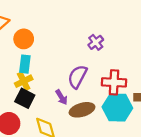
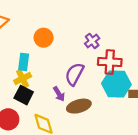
orange circle: (24, 39) -> (44, 38), moved
red cross: (114, 82) -> (110, 62), moved
cyan hexagon: (117, 108) -> (116, 84), moved

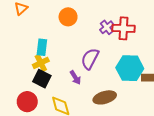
orange circle: (44, 38) -> (68, 17), moved
red cross: (110, 62) -> (124, 28), moved
brown ellipse: (79, 106) -> (105, 97), moved

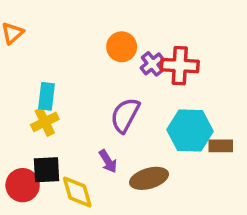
orange circle: (68, 17) -> (122, 47), moved
purple arrow: (75, 78) -> (108, 161), moved
black square: (42, 79) -> (46, 170), moved, turned -30

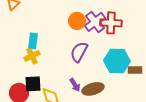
orange circle: (122, 47) -> (77, 21), moved
purple cross: (152, 64) -> (95, 22), size x1.5
purple arrow: (108, 161) -> (75, 85), moved

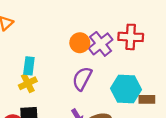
red cross: (111, 23) -> (131, 37), moved

